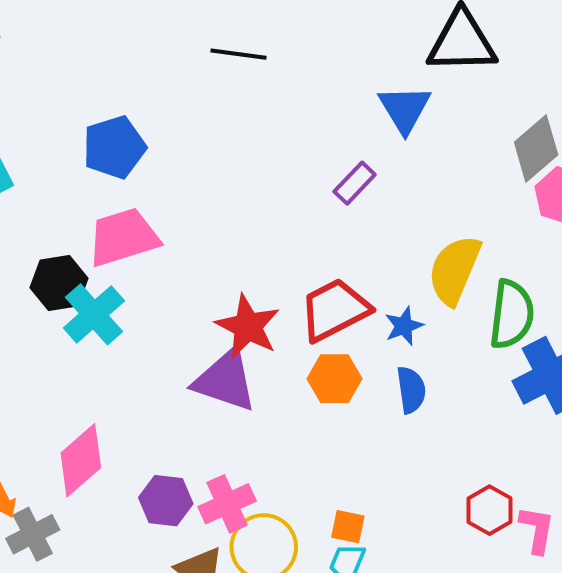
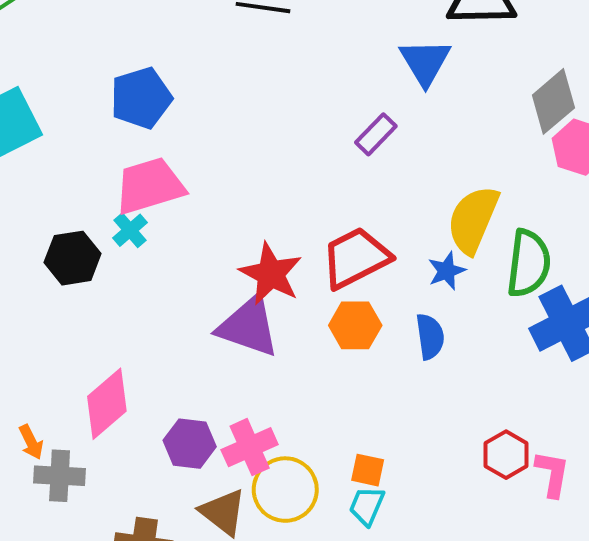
black hexagon: (59, 283) -> (73, 258), moved
cyan cross: (94, 314) -> (130, 230), moved, size x0.6
blue star: (404, 326) -> (447, 271), moved
gray cross: (33, 534) -> (60, 476), turned 30

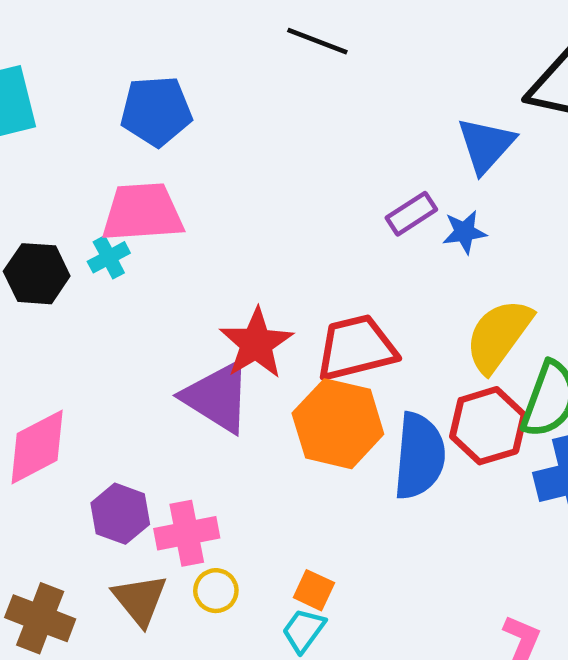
blue star: (447, 271) -> (464, 232), moved
orange hexagon: (355, 325) -> (338, 424), size x1.5
blue semicircle: (430, 337) -> (419, 456), size x1.6
red hexagon: (506, 455) -> (488, 426), moved, size x1.4
yellow circle: (285, 490) -> (216, 591), size x0.6

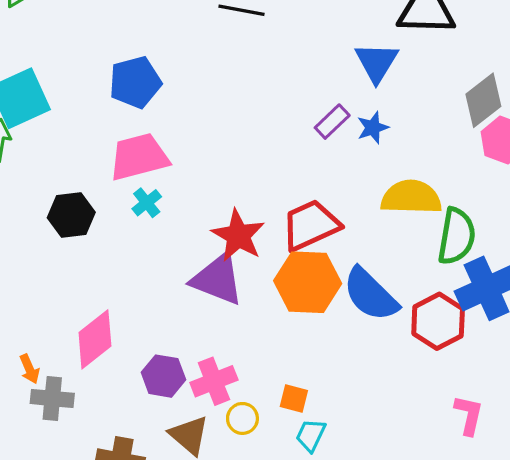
cyan cross: (109, 257) -> (147, 203), moved
yellow semicircle: (499, 335) -> (411, 197), turned 66
red hexagon: (488, 426) -> (438, 321), moved
blue semicircle: (419, 456) -> (370, 294), turned 140
orange square: (314, 590) -> (294, 399), moved

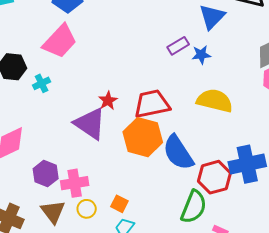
pink trapezoid: (139, 157) -> (60, 41), turned 135
cyan cross: (147, 203) -> (42, 83), moved
red star: (238, 236) -> (108, 101), size x0.6
green semicircle: (457, 236) -> (194, 207), moved

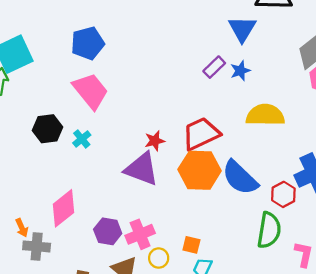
pink trapezoid: (60, 41) -> (91, 91), turned -69
red star: (108, 101) -> (155, 141), turned 30
red hexagon: (214, 177) -> (283, 194), size x0.7

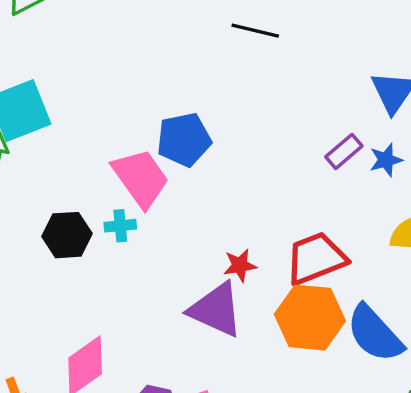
blue pentagon: (88, 43) -> (184, 140), moved
cyan cross: (82, 139) -> (120, 226), moved, turned 30

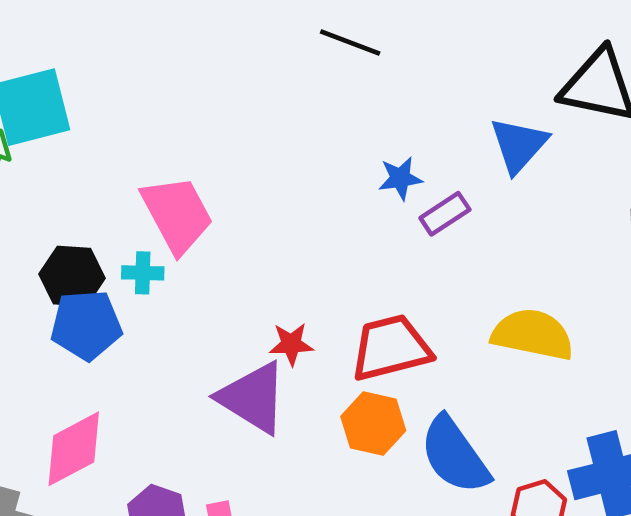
blue pentagon: (184, 140) -> (86, 325), moved
blue star: (386, 160) -> (400, 178), moved
orange hexagon: (310, 318) -> (373, 424), size x0.7

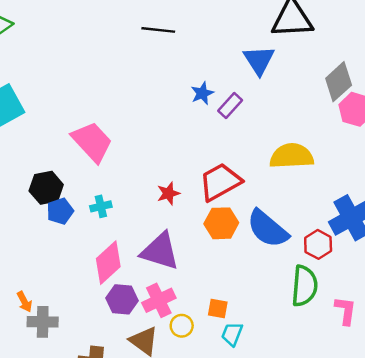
cyan cross: (143, 273) -> (101, 206), moved
blue pentagon: (86, 325) -> (60, 211), size x0.7
purple triangle: (253, 398) -> (160, 251), moved
pink diamond: (74, 449) -> (108, 263), moved

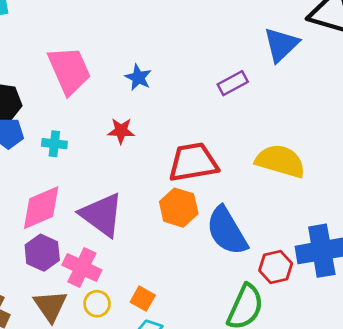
blue star: (202, 93) -> (138, 77), moved, turned 30
red star: (168, 193) -> (121, 131), moved
pink cross: (159, 300) -> (82, 268), turned 32

